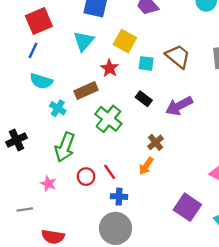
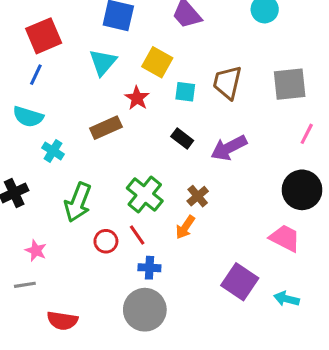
brown trapezoid: (178, 56) -> (227, 82), turned -116
cyan semicircle: (41, 81) -> (28, 117), moved
cyan cross: (58, 108) -> (53, 151), moved
green cross: (108, 119) -> (145, 195), moved
pink star: (48, 184) -> (36, 251), moved

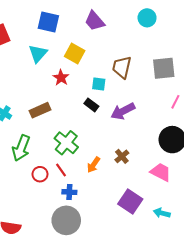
cyan square: (185, 92) -> (99, 84), moved
brown rectangle: (106, 128) -> (40, 110), moved
brown cross: (198, 196) -> (122, 156), moved

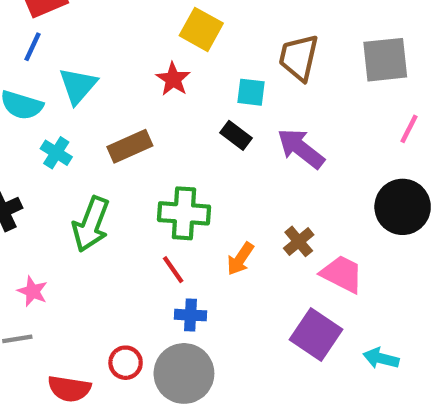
cyan triangle: (38, 54) -> (78, 86), moved
purple arrow: (123, 111) -> (301, 148), turned 65
green cross: (66, 143) -> (184, 213), turned -35
pink trapezoid: (161, 172) -> (342, 274), moved
red circle: (40, 174) -> (126, 363), moved

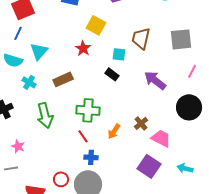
purple arrow: (301, 148) -> (155, 80), moved
green arrow: (91, 224) -> (45, 115), turned -35
cyan arrow: (381, 358) -> (185, 168), moved

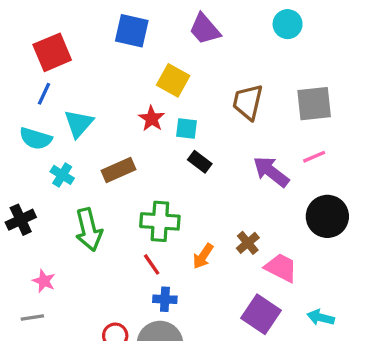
cyan square: (119, 54) -> (186, 129), moved
pink line: (192, 71) -> (314, 157), moved, turned 40

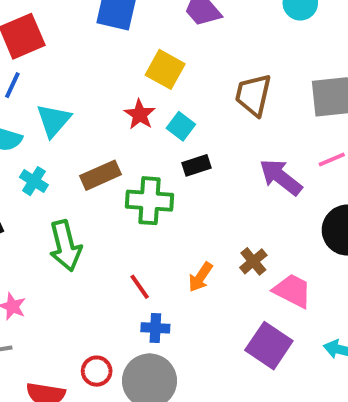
cyan square: (186, 129) -> (181, 126), turned 30
black rectangle: (200, 162) -> (197, 165), turned -55
green cross: (160, 221) -> (149, 201), moved

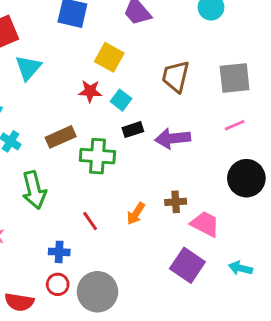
red star: (140, 114) -> (90, 91), turned -30
cyan triangle: (54, 120) -> (28, 68), moved
purple arrow: (281, 177) -> (173, 138), moved, turned -44
brown cross: (253, 261) -> (176, 202), turned 36
blue cross: (155, 328) -> (59, 252), moved

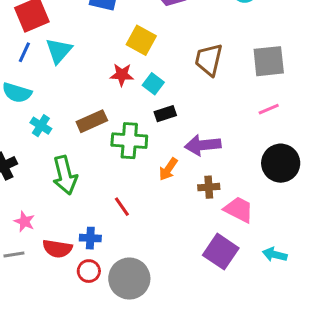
purple arrow: (173, 138) -> (203, 145), moved
orange arrow: (136, 214) -> (168, 169), moved
red semicircle: (19, 302) -> (57, 249), moved

